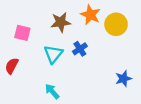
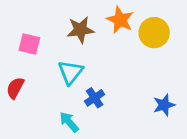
blue cross: (80, 49) -> (95, 98), moved

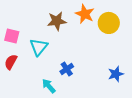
pink square: (29, 44) -> (12, 36), moved
cyan triangle: (70, 72) -> (39, 47), moved

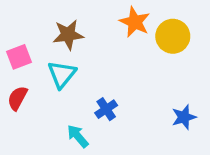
brown star: (57, 21) -> (68, 35), moved
pink square: (12, 36) -> (19, 57), turned -35

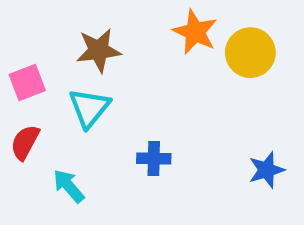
blue cross: (106, 109) -> (154, 158), turned 35
cyan arrow: (78, 136) -> (69, 186), moved

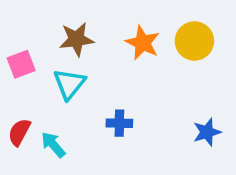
orange star: (195, 32) -> (143, 43), moved
red semicircle: (25, 142) -> (19, 132), moved

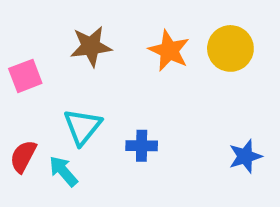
cyan triangle: (69, 84) -> (82, 127), moved

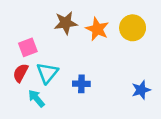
brown star: (91, 46) -> (66, 23), moved
pink square: (25, 76) -> (28, 47), moved
red semicircle: (23, 156) -> (21, 73), moved

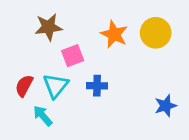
brown star: (66, 23) -> (48, 27), moved
pink square: (28, 47) -> (73, 56), moved
blue cross: (81, 84) -> (97, 86), moved

